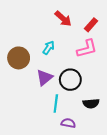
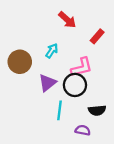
red rectangle: (91, 25) -> (97, 36), moved
pink L-shape: (87, 49) -> (82, 67), moved
purple semicircle: (68, 123) -> (83, 130), moved

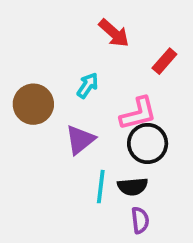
black circle: (75, 85) -> (148, 143), moved
black semicircle: (97, 110) -> (133, 187), moved
purple semicircle: (83, 130) -> (140, 220), turned 72

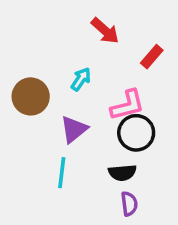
cyan line: (101, 187) -> (62, 173), moved

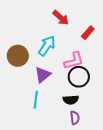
cyan arrow: (81, 79) -> (47, 46), size x1.5

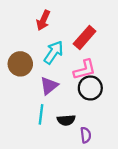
red arrow: (61, 18) -> (43, 20), moved, turned 72
red rectangle: (88, 33) -> (85, 37), moved, size x1.5
black semicircle: (71, 100) -> (66, 120), moved

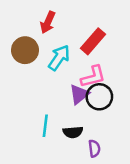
brown circle: (20, 64) -> (25, 50), moved
purple triangle: (49, 86) -> (79, 94), moved

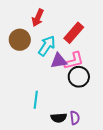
purple triangle: (79, 94) -> (59, 61), moved, turned 30
black semicircle: (73, 132) -> (59, 118), moved

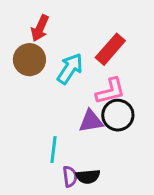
red arrow: (38, 18) -> (40, 28), moved
purple triangle: (59, 61) -> (91, 121), moved
purple semicircle: (75, 118) -> (70, 177), moved

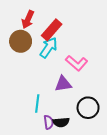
red rectangle: (110, 49) -> (52, 30), moved
pink L-shape: (110, 91) -> (77, 63), turned 55
black circle: (118, 115) -> (88, 108), moved

